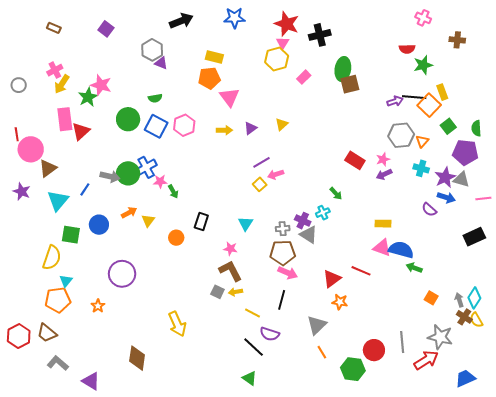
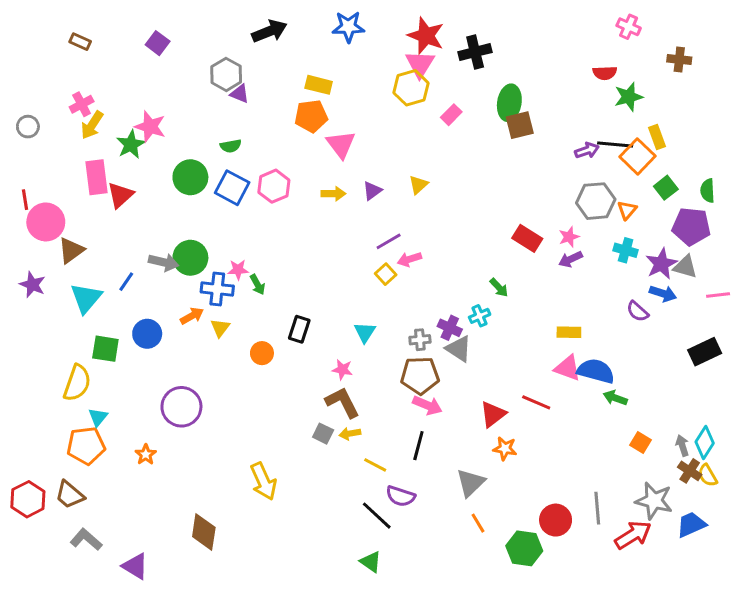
pink triangle: (283, 43) -> (420, 64), size x1.5
blue cross: (146, 167) -> (217, 289), moved, turned 35
blue trapezoid: (465, 378) -> (691, 525), moved

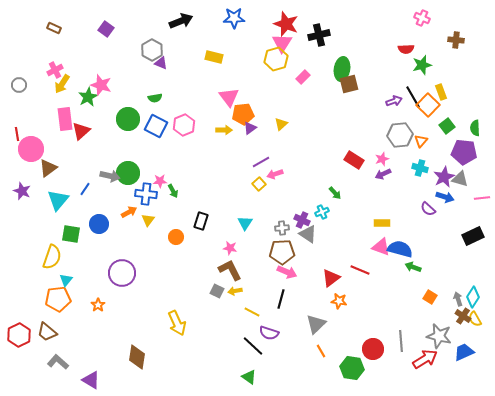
orange pentagon: (311, 116) -> (243, 114), moved
black line: (615, 144) -> (413, 97), turned 55

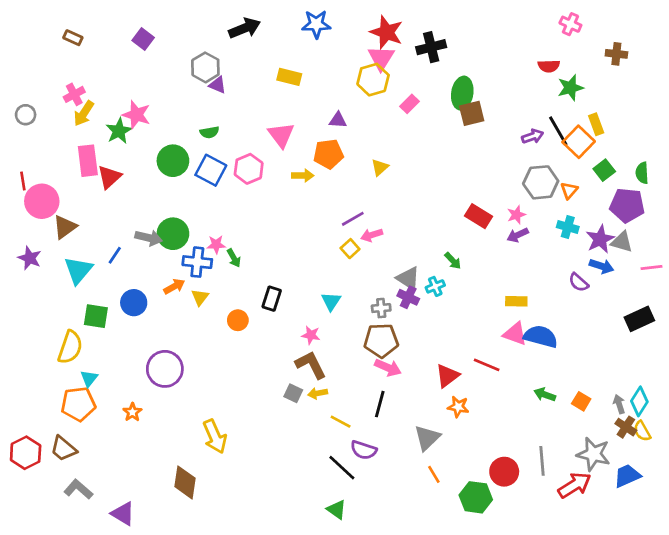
pink triangle: (229, 97) -> (281, 135), moved
purple triangle: (250, 128) -> (338, 120), moved, turned 40
gray triangle: (308, 234) -> (408, 278), moved
green arrow: (413, 267) -> (545, 395), moved
yellow arrow: (177, 323) -> (215, 436), moved

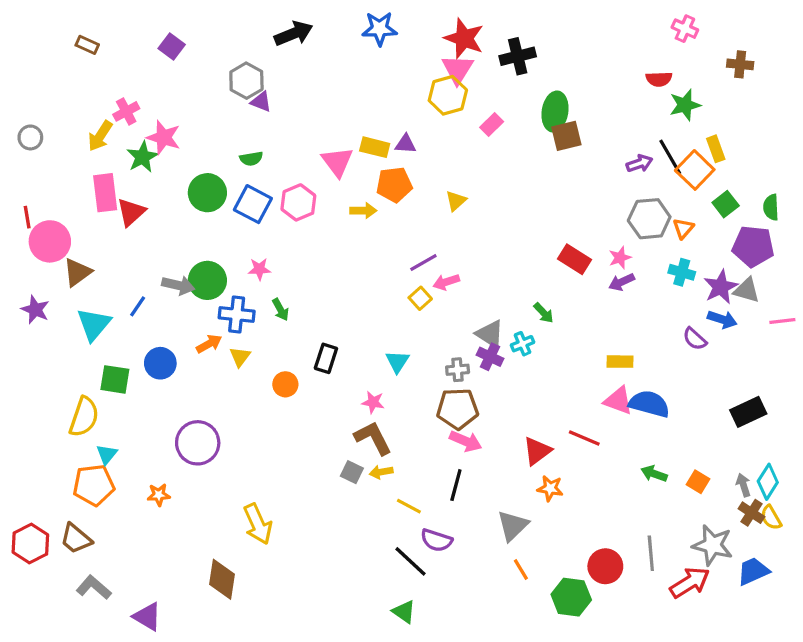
yellow rectangle: (289, 77) -> (375, 147), moved
pink cross: (74, 94) -> (126, 111), moved
pink star: (216, 245) -> (259, 269), moved
black rectangle: (639, 319) -> (748, 412), moved
orange star: (132, 412) -> (159, 495), turned 30

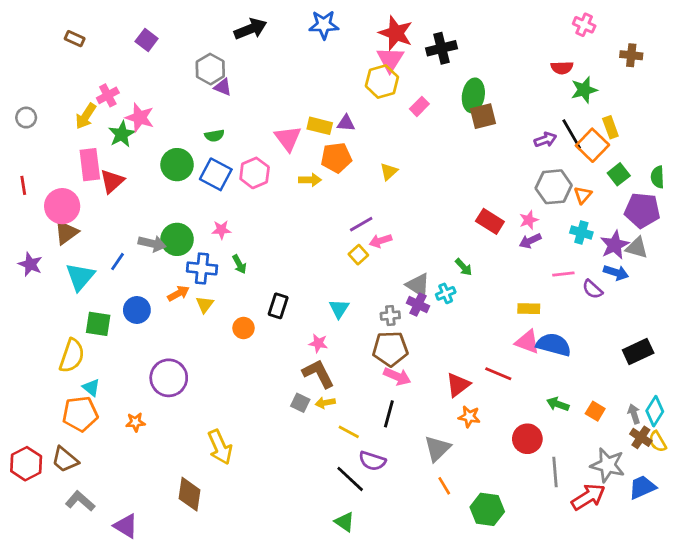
pink circle: (50, 241) -> (62, 206), moved
pink line: (782, 321) -> (563, 274), moved
cyan triangle: (107, 454) -> (91, 388), turned -30
red circle: (605, 566) -> (527, 439), moved

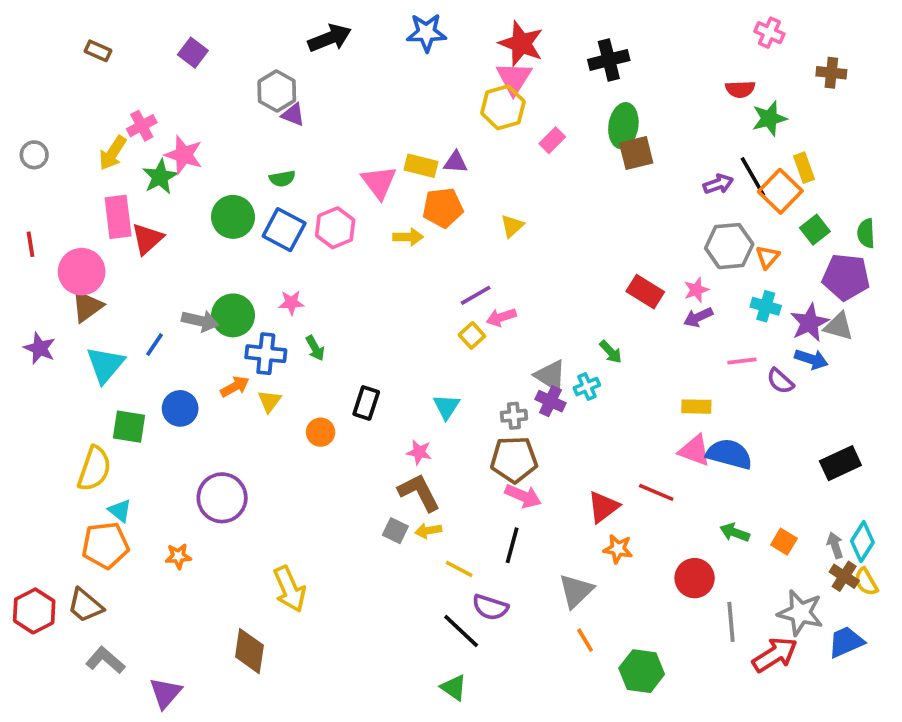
black cross: (441, 48) -> (609, 60), moved
purple triangle: (126, 526) -> (165, 693), turned 40

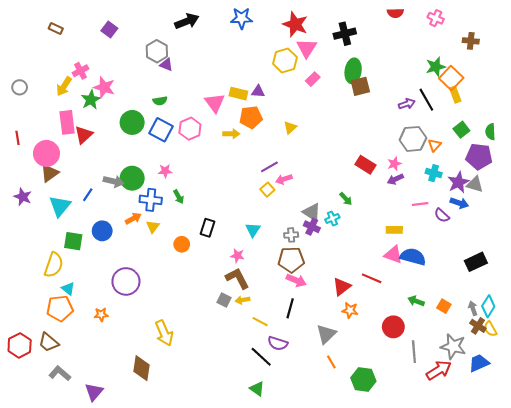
pink triangle: (514, 78) -> (307, 48), moved
red semicircle: (740, 89) -> (395, 13), moved
orange square: (780, 191) -> (451, 78), moved

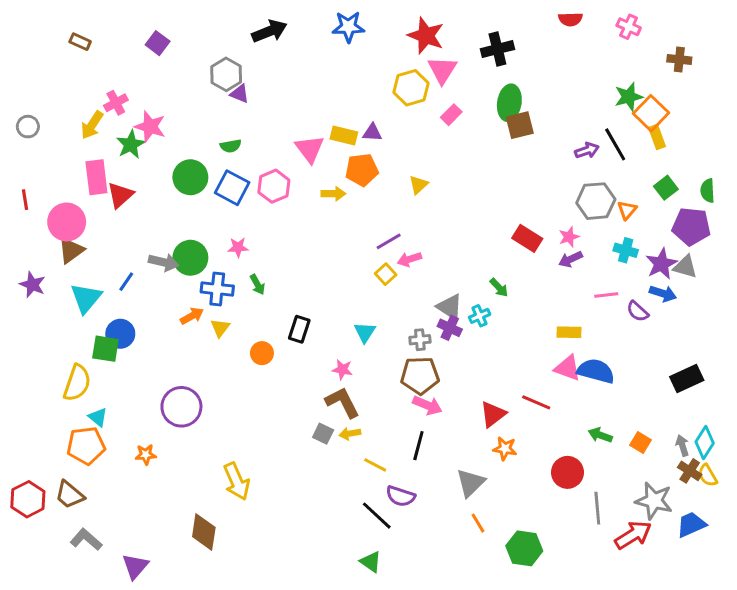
blue circle: (102, 231) -> (120, 334), moved

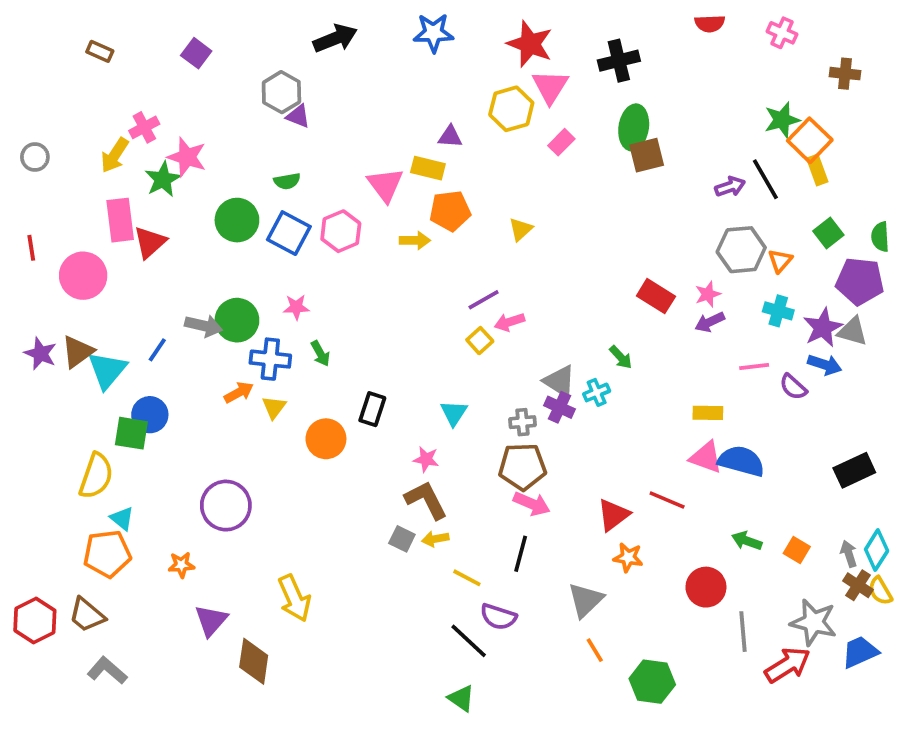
purple triangle: (372, 133) -> (450, 137), moved
brown triangle: (71, 250) -> (78, 352), moved
orange circle: (262, 353) -> (326, 439), size x1.4
purple triangle: (135, 566) -> (211, 620), moved

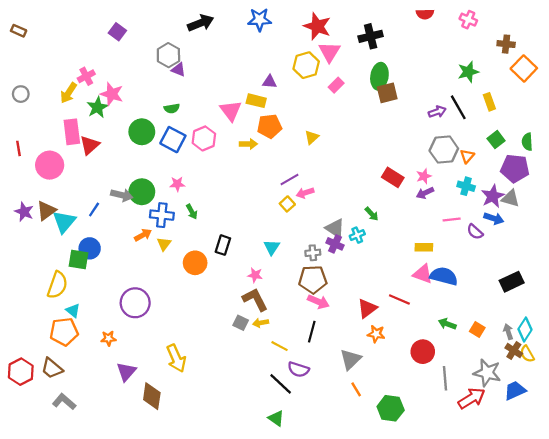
brown rectangle: (100, 51) -> (19, 31), moved
orange square: (810, 140) -> (524, 68), moved

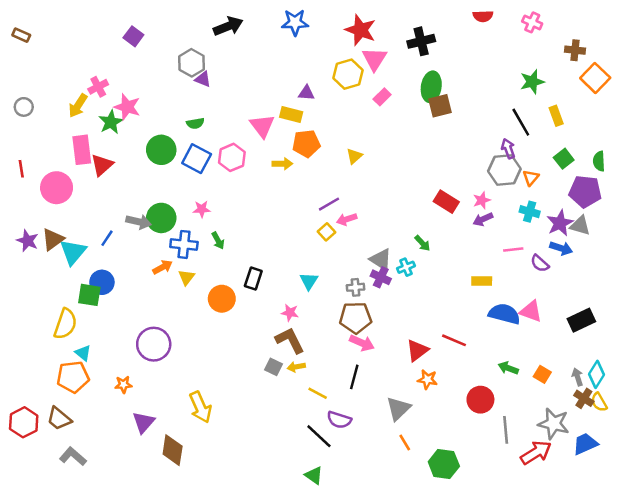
purple arrow: (437, 112) -> (508, 149), moved, turned -91
pink triangle: (423, 274) -> (531, 311), moved

